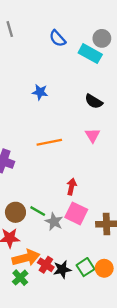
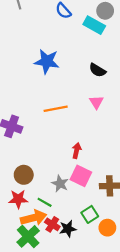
blue star: (40, 92) -> (47, 61), size x1.6
green line: (38, 211) -> (45, 202), moved
green square: (86, 267) -> (90, 214), moved
green cross: (20, 278) -> (28, 236), size x1.5

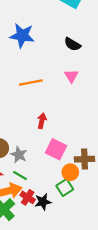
red arrow: (77, 151) -> (42, 121), moved
gray star: (60, 184) -> (19, 155), moved
orange circle: (107, 228) -> (70, 172), moved

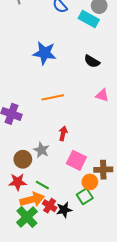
pink triangle: (71, 76) -> (102, 95), moved, turned -40
gray star: (19, 155) -> (41, 150), moved

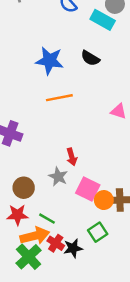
black semicircle: (92, 61) -> (90, 58), moved
orange line: (53, 97) -> (59, 98), moved
red arrow: (63, 133) -> (72, 157), turned 152
gray star: (41, 150) -> (58, 177), moved
orange circle: (90, 182) -> (104, 200), moved

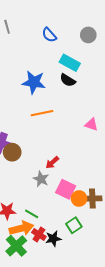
cyan rectangle: (103, 20) -> (70, 63), moved
red arrow: (72, 157) -> (52, 163), turned 64
brown circle: (24, 188) -> (12, 152), moved

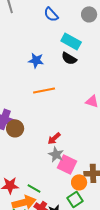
blue star: (34, 82) -> (36, 60), size x0.7
gray star: (41, 179) -> (56, 154), moved
orange circle: (79, 199) -> (79, 182), moved

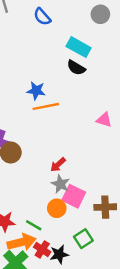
blue semicircle: (51, 14) -> (42, 17), moved
blue star: (36, 60) -> (36, 91), moved
orange circle: (79, 182) -> (57, 208), moved

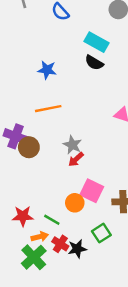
blue star: (36, 91) -> (47, 70), moved
orange line: (46, 106) -> (48, 109), moved
gray star: (60, 184) -> (72, 145), moved
orange arrow: (22, 242) -> (40, 237), size x0.6

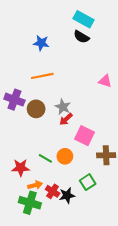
brown circle: (29, 147) -> (36, 109), moved
pink square: (92, 191) -> (84, 136), moved
green line: (52, 220) -> (45, 158), moved
green cross: (34, 257) -> (30, 203), turned -30

